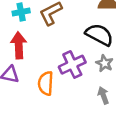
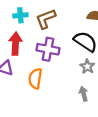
purple cross: (72, 65) -> (48, 49), moved, turned 30

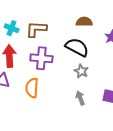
cyan cross: (20, 15) -> (12, 28), turned 32
brown L-shape: (46, 19) -> (36, 29), turned 30

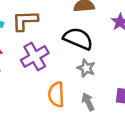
purple cross: (41, 58) -> (35, 57), turned -30
orange semicircle: (32, 88) -> (56, 94), moved

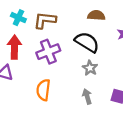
orange semicircle: (56, 94) -> (43, 90), moved

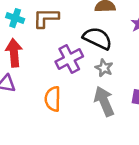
purple cross: (48, 52) -> (69, 59), moved
gray arrow: (87, 96) -> (104, 101), size x1.6

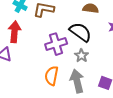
orange semicircle: (53, 99) -> (52, 76), moved

